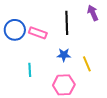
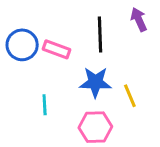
blue star: (64, 55) -> (95, 82), size x1.5

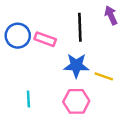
yellow line: (130, 96) -> (104, 76), turned -48
cyan line: (45, 105) -> (28, 99), moved

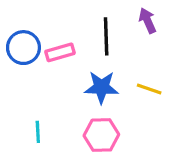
pink rectangle: (45, 39) -> (60, 52), turned -36
yellow line: (104, 76) -> (149, 89), moved

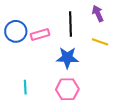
yellow line: (149, 89) -> (100, 42), moved

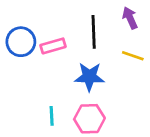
cyan line: (25, 87) -> (52, 116), moved

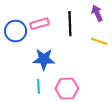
pink rectangle: (53, 46) -> (40, 24), moved
blue star: (89, 77) -> (44, 59), moved

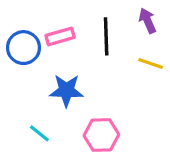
cyan line: (39, 86) -> (39, 133), moved, turned -48

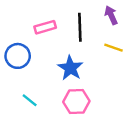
blue circle: (23, 48) -> (18, 56), moved
blue star: (66, 91) -> (70, 68), moved, turned 30

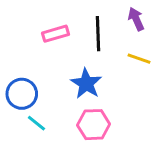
blue circle: (18, 56) -> (22, 94), moved

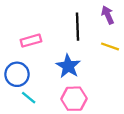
pink rectangle: (55, 34) -> (31, 41), moved

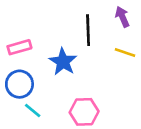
pink rectangle: (31, 41) -> (19, 47), moved
blue star: (68, 66) -> (63, 62), moved

